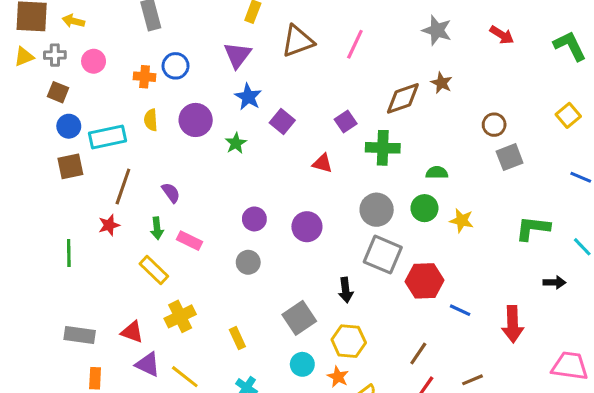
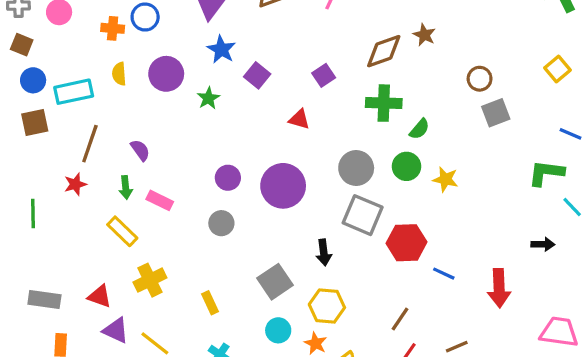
green cross: (383, 148) -> (384, 103), moved
green semicircle: (437, 173) -> (419, 129), turned 130
purple circle: (307, 227) -> (283, 186), size x1.4
green L-shape: (533, 228) -> (546, 173), moved

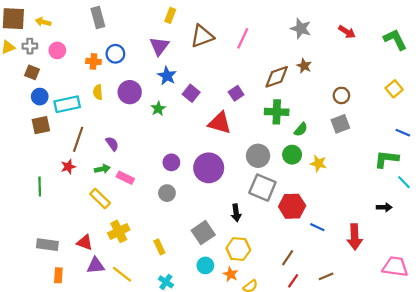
gray square: (496, 113) -> (340, 124), moved
red triangle: (299, 119) -> (220, 123), size x1.6
green arrow: (126, 187) -> (102, 169), turned -96
purple triangle: (116, 330) -> (96, 265), turned -30

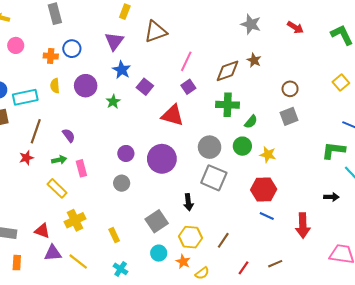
pink line: (243, 38) -> (186, 61), moved
pink rectangle: (125, 178) -> (81, 168), turned 49
red hexagon: (292, 206) -> (264, 189), moved
brown line: (288, 258) -> (223, 240), moved

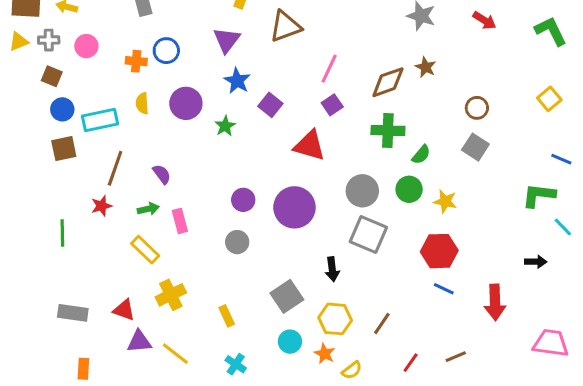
gray square: (289, 116) -> (475, 147), turned -36
orange rectangle: (17, 263) -> (83, 369), moved

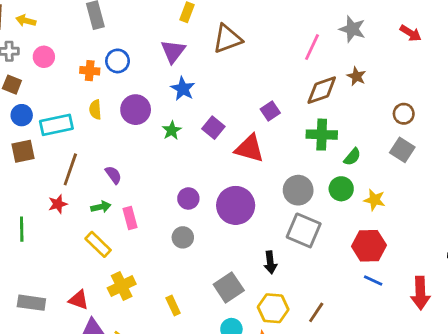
pink line: (329, 69) -> (312, 47), moved
purple square: (270, 105) -> (213, 128), moved

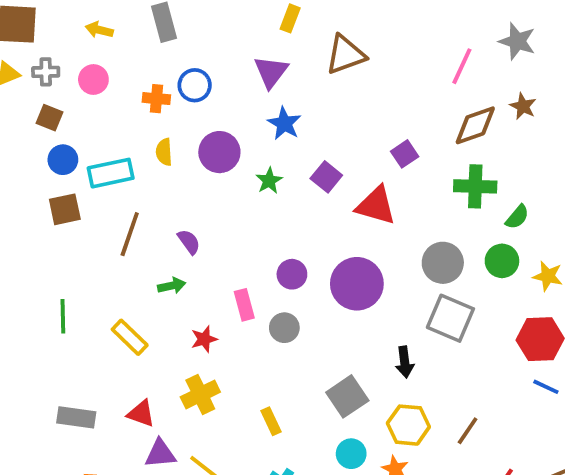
yellow arrow: (26, 21) -> (99, 30), moved
red star: (58, 204) -> (204, 339), moved
pink rectangle: (130, 218) -> (244, 305), moved
yellow rectangle: (98, 244) -> (130, 337), moved

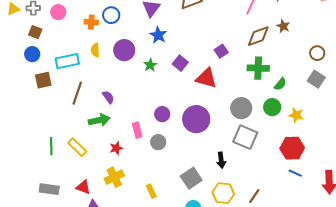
blue circle: (63, 160) -> (32, 54), moved
green arrow: (172, 286) -> (99, 120), size x1.5
green line: (63, 316) -> (51, 146), moved

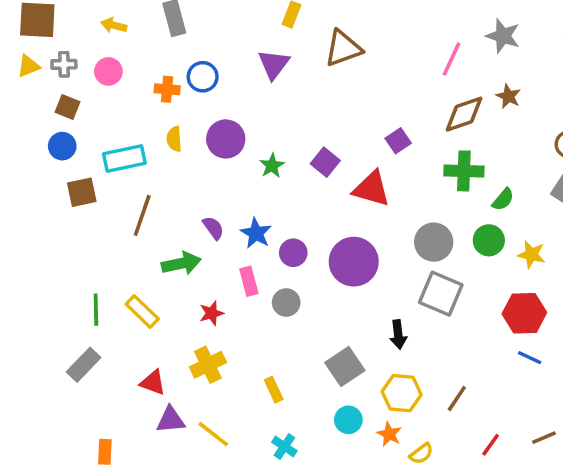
blue star: (158, 35) -> (256, 233), moved
purple semicircle: (108, 97) -> (213, 228), moved
gray rectangle: (49, 189) -> (84, 365), moved, turned -54

